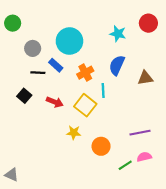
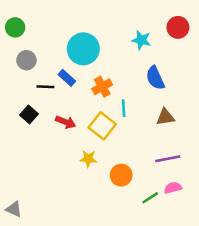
gray circle: (33, 48) -> (26, 60), moved
blue semicircle: (117, 65) -> (155, 78), moved, turned -48
brown triangle: (145, 78) -> (165, 117), moved

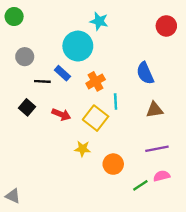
green circle: (15, 27) -> (14, 17), moved
cyan star: (141, 40) -> (99, 21), moved

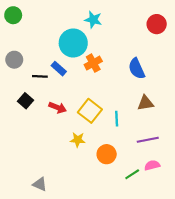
gray circle: (25, 57) -> (14, 60), moved
orange cross: (96, 81) -> (93, 63), moved
cyan line: (116, 102) -> (117, 119), moved
gray triangle: (13, 196) -> (40, 184), moved

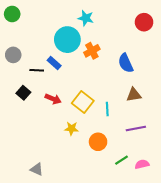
orange cross: (93, 63) -> (92, 51), moved
pink semicircle: (152, 165) -> (142, 164), moved

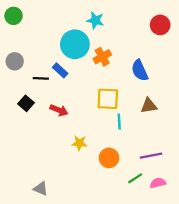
yellow square: (83, 102) -> (108, 99), moved, turned -35
purple line: (136, 128) -> (151, 156), moved

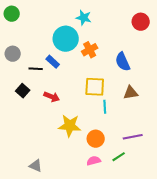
yellow star: (79, 143) -> (70, 126), size x1.6
pink semicircle: (158, 183) -> (94, 161), moved

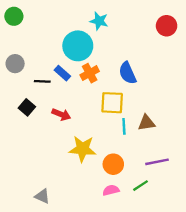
orange cross: (90, 50) -> (90, 73), moved
blue semicircle: (123, 62) -> (127, 73), moved
brown triangle: (131, 93) -> (146, 123), moved

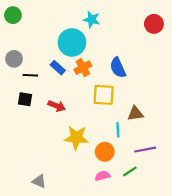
black line: (42, 81) -> (30, 75), moved
black square: (27, 107) -> (25, 99), turned -32
cyan line: (124, 126) -> (118, 130), moved

